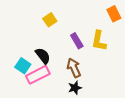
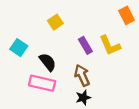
yellow L-shape: (99, 41) -> (110, 45), turned -35
cyan square: (23, 66) -> (19, 48), moved
pink rectangle: (38, 75) -> (42, 83), turned 40

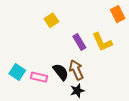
cyan square: (19, 48) -> (17, 72), moved
black semicircle: (48, 62) -> (61, 72), moved
pink rectangle: (42, 83) -> (39, 77), size x0.7

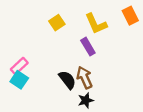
yellow L-shape: (102, 42) -> (96, 24), moved
pink rectangle: (39, 77) -> (19, 66), moved, turned -56

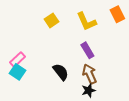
purple rectangle: (88, 47) -> (87, 50), moved
brown arrow: (84, 78) -> (90, 74), moved
black star: (86, 100) -> (89, 90), moved

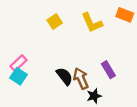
orange rectangle: (117, 14) -> (125, 15), turned -42
purple rectangle: (87, 50) -> (108, 70), moved
brown arrow: (90, 74) -> (81, 78), moved

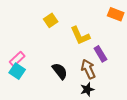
yellow L-shape: (92, 23) -> (80, 36), moved
purple rectangle: (108, 70) -> (100, 54), moved
brown arrow: (81, 78) -> (88, 69), moved

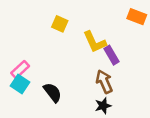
yellow square: (51, 20) -> (60, 24), turned -32
purple rectangle: (100, 54) -> (111, 55), moved
black semicircle: (60, 71) -> (53, 92), moved

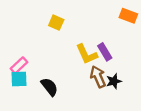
yellow L-shape: (95, 42) -> (87, 54), moved
cyan square: (20, 84) -> (19, 79), turned -36
black star: (103, 106) -> (114, 81), moved

